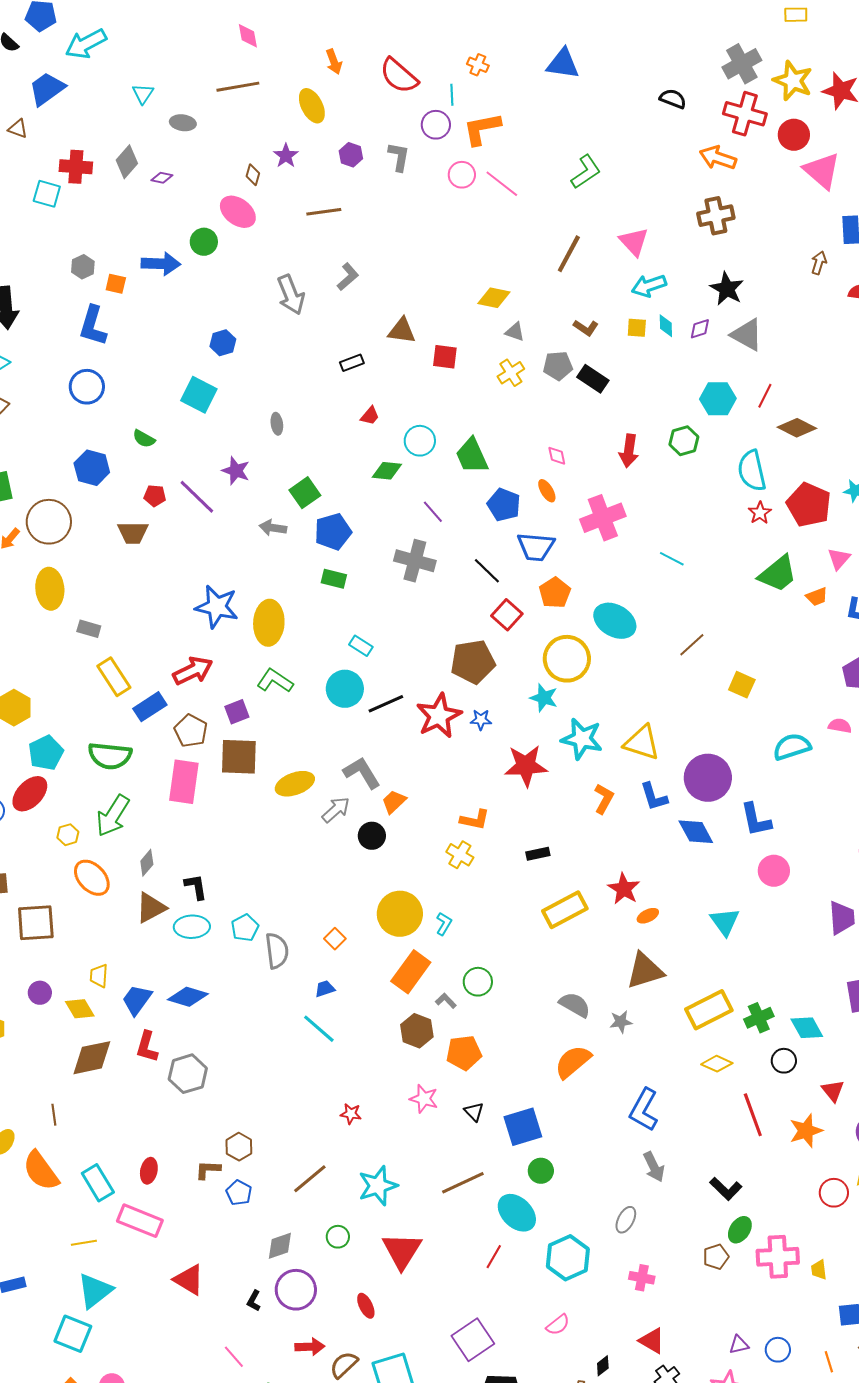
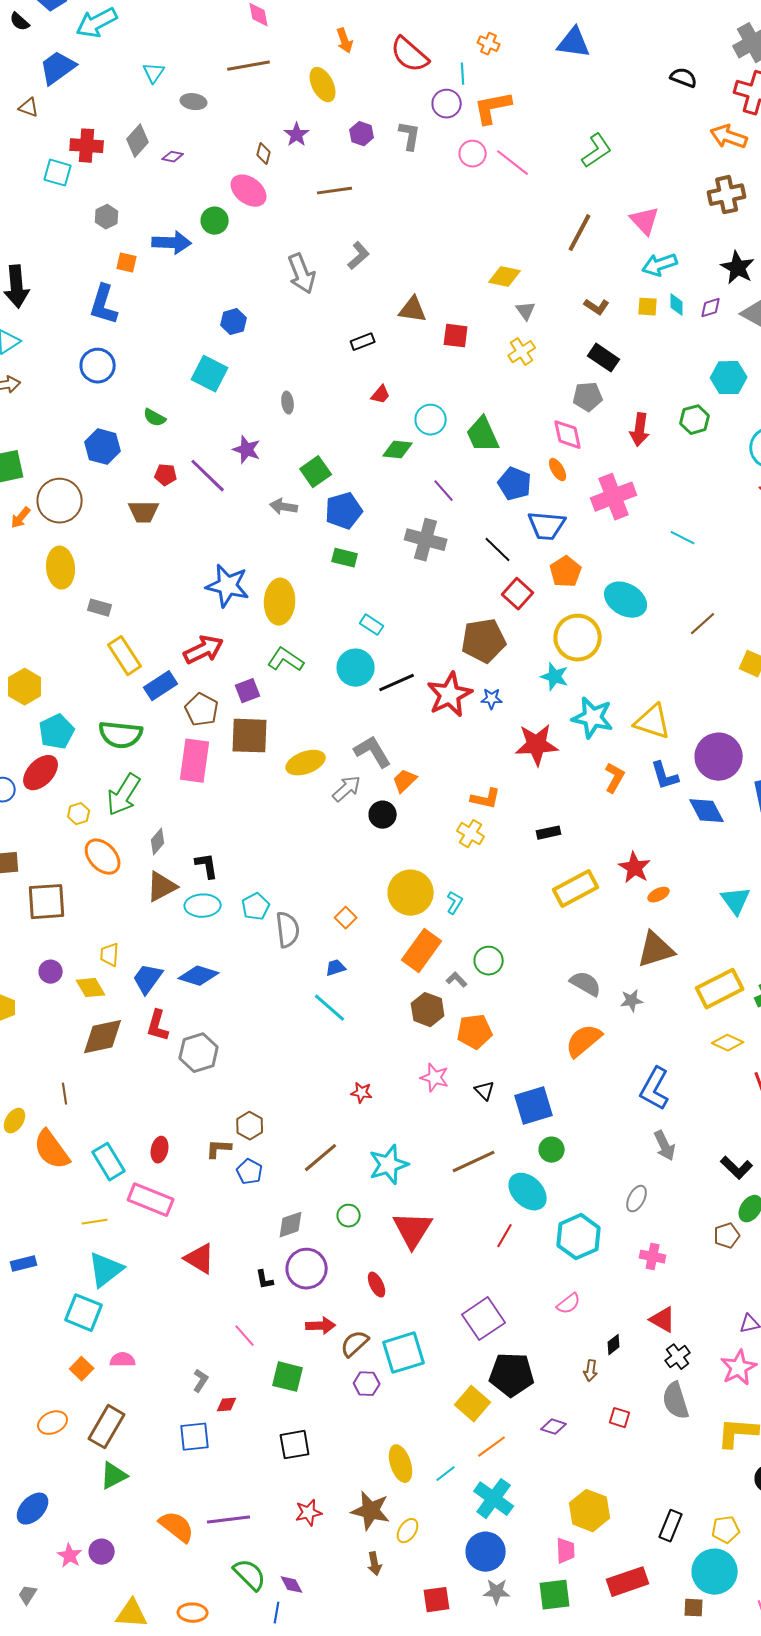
gray hexagon: (83, 267) -> (107, 217), moved
gray triangle: (515, 332) -> (526, 311), turned 35
gray pentagon: (558, 366) -> (588, 397), moved
pink diamond: (557, 456) -> (568, 435), size x1.6
black L-shape: (254, 1301) -> (265, 1280), turned -40

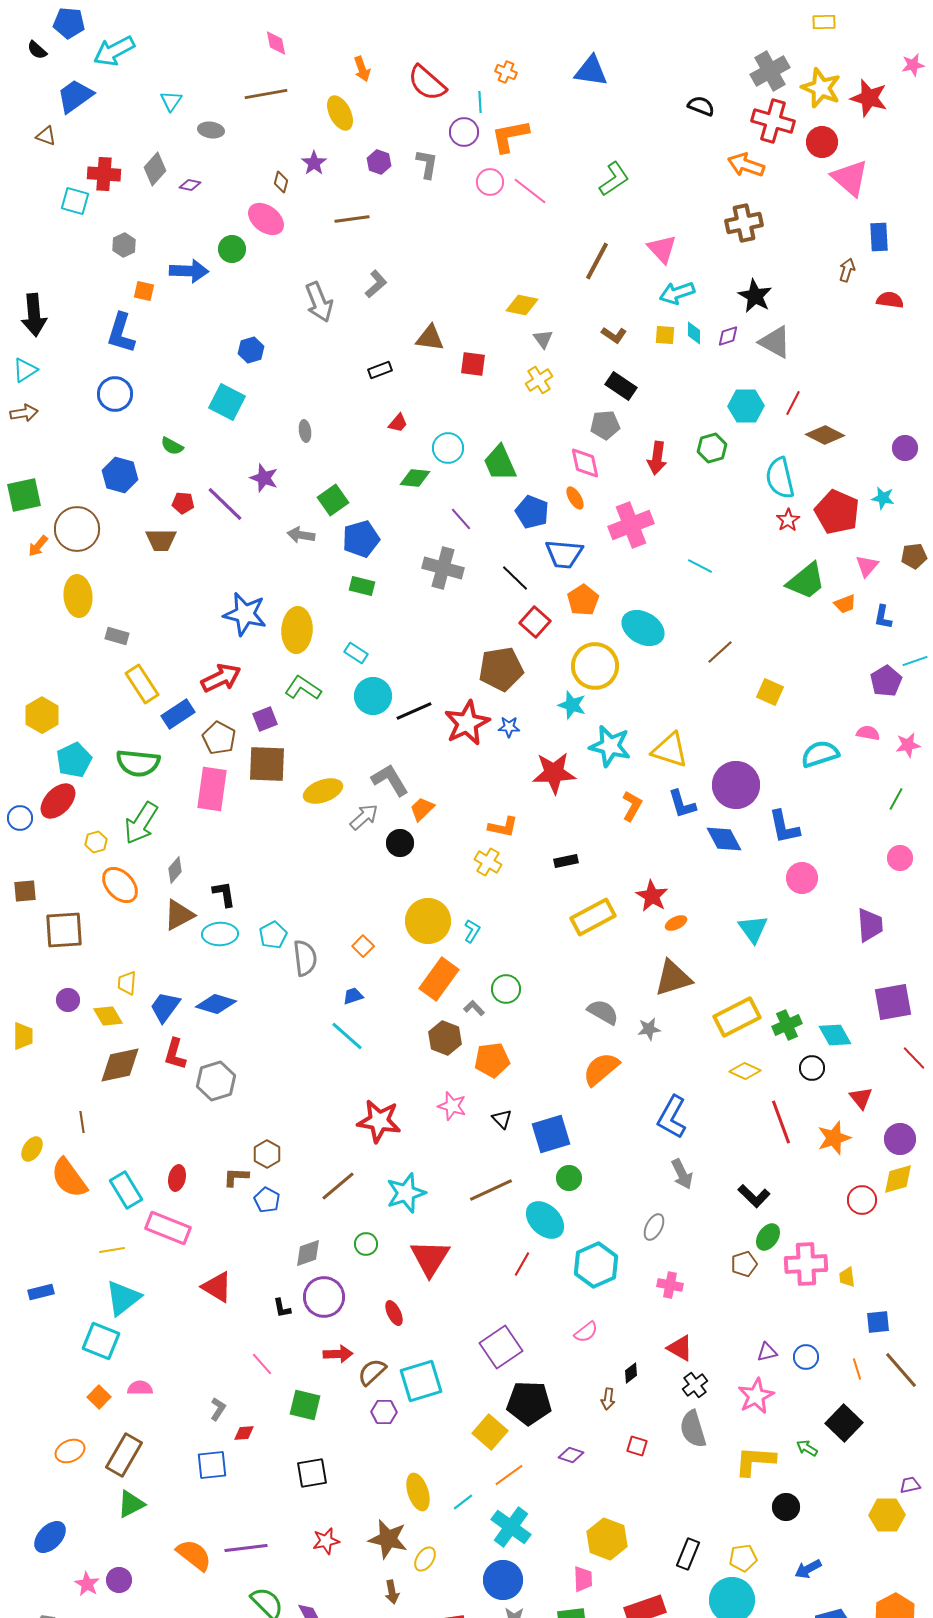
cyan rectangle: (372, 625) -> (356, 653), moved
red star: (362, 1093) -> (379, 1121), size x2.0

